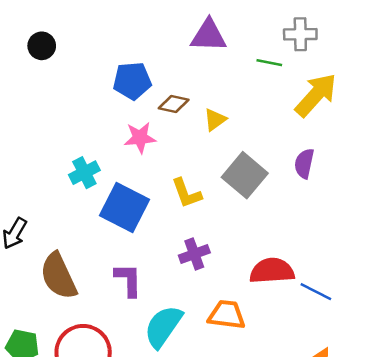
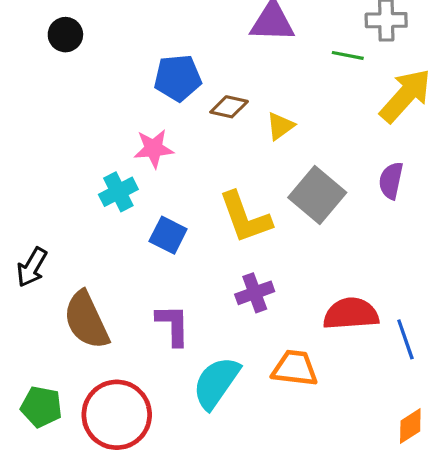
pink star: (140, 138) -> (154, 149), moved
yellow L-shape: (187, 193) -> (245, 217), size x1.4
blue square: (124, 207) -> (168, 235), size x0.6
blue line: (316, 292) -> (405, 339), turned 44

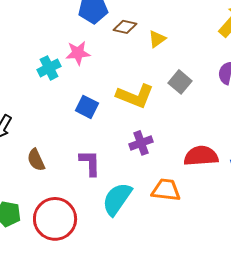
cyan cross: (118, 192) -> (49, 68), moved
gray square: (317, 195) -> (180, 82), size x0.7
yellow L-shape: (245, 217) -> (135, 96), turned -48
brown semicircle: (86, 320) -> (36, 160), size x0.6

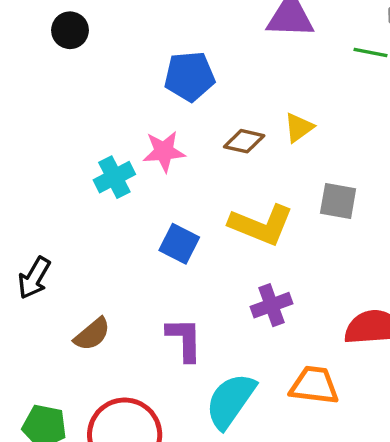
brown diamond: (125, 27) -> (244, 141), moved
gray square: (180, 82) -> (338, 201), turned -30
brown semicircle: (36, 160) -> (92, 334), turned -105

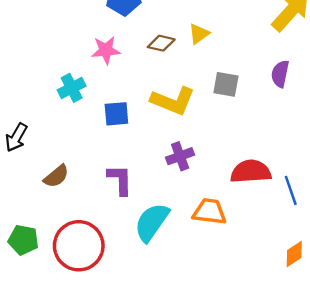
cyan cross: (114, 177) -> (72, 88), moved
blue square: (179, 244) -> (116, 114), turned -32

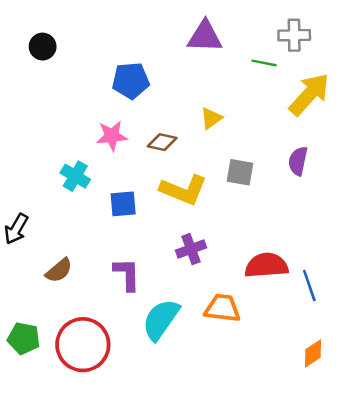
brown diamond: (161, 43) -> (162, 142), moved
cyan cross: (72, 88) -> (75, 176), turned -32

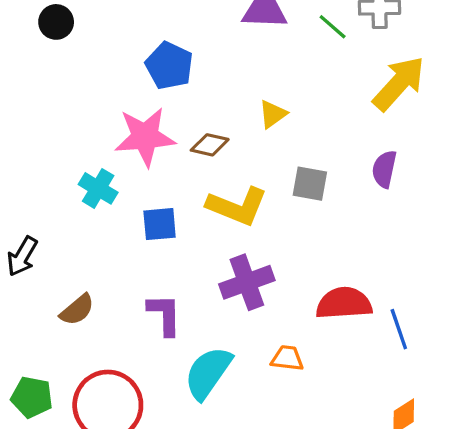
green line: (264, 63) -> (333, 27), moved, turned 30
blue pentagon: (131, 81) -> (169, 66), turned 30
pink star: (112, 136) -> (145, 137), size x1.5
purple cross: (191, 249) -> (247, 282), size x1.4
orange trapezoid: (222, 308) -> (287, 358), size x0.7

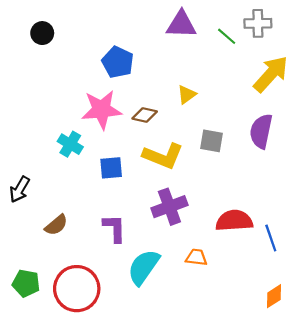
purple semicircle: (384, 169) -> (261, 131), size x1.4

